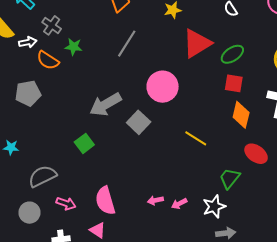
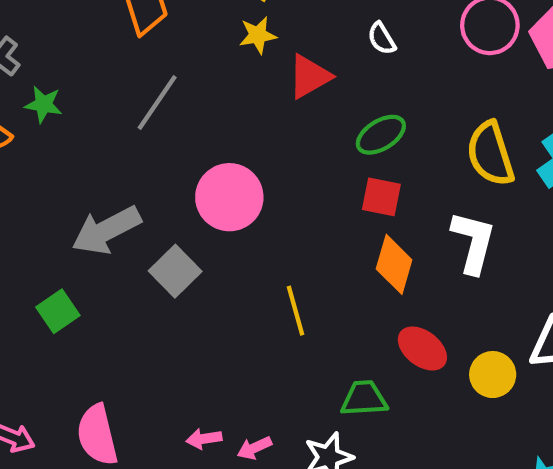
red triangle: (197, 43) -> (309, 76), moved, size x0.7
yellow line: (196, 138) -> (295, 311), turned 40
green trapezoid: (230, 178) -> (364, 399), turned 45

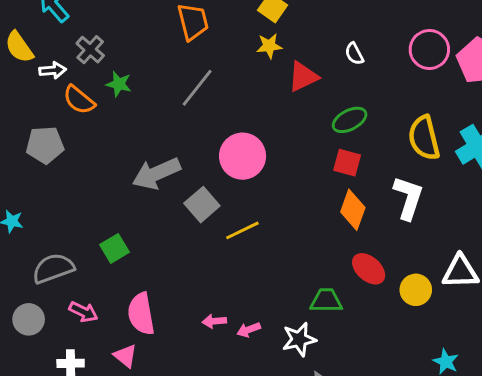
green square: (58, 311) -> (114, 248), moved
yellow line: (295, 311) -> (242, 230), moved, turned 76

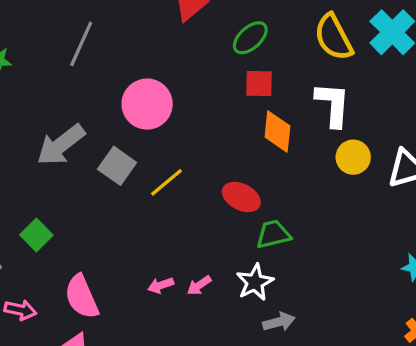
red ellipse: (369, 269) -> (241, 197), moved
yellow circle: (416, 290) -> (353, 157), moved

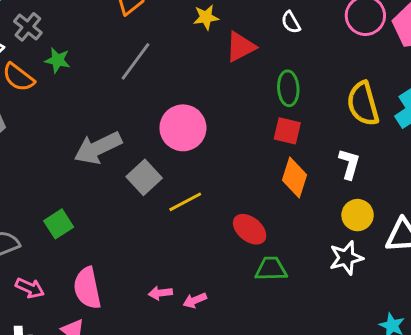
green ellipse: (250, 38) -> (288, 88), turned -64
white L-shape: (333, 104) -> (349, 164), size x0.7
white star: (255, 282) -> (346, 258), moved

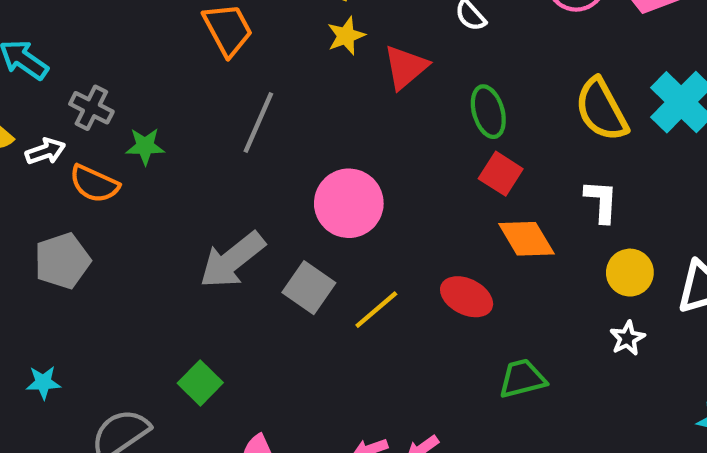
red square: (287, 131) -> (501, 174), turned 32
orange diamond: (295, 178) -> (526, 239), turned -36
red ellipse: (250, 229) -> (467, 297), moved
white star: (346, 258) -> (627, 338), size x0.7

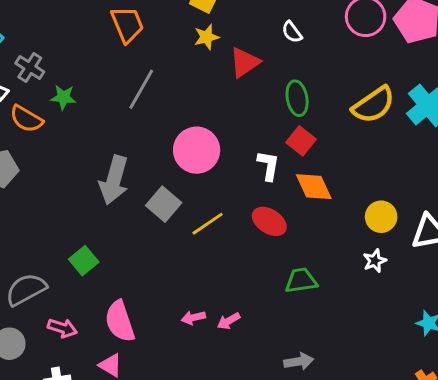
yellow semicircle: (601, 110) -> (373, 105), turned -102
white L-shape: (601, 201) -> (268, 166), moved
gray arrow: (232, 260) -> (114, 180), turned -42

